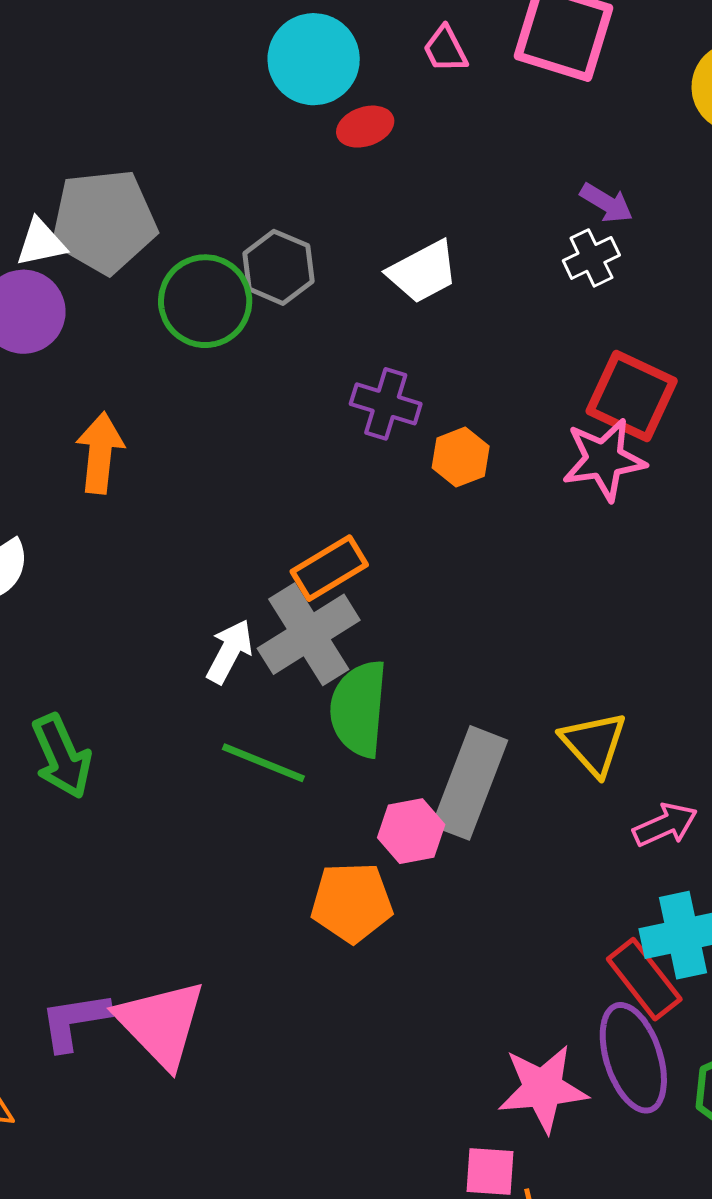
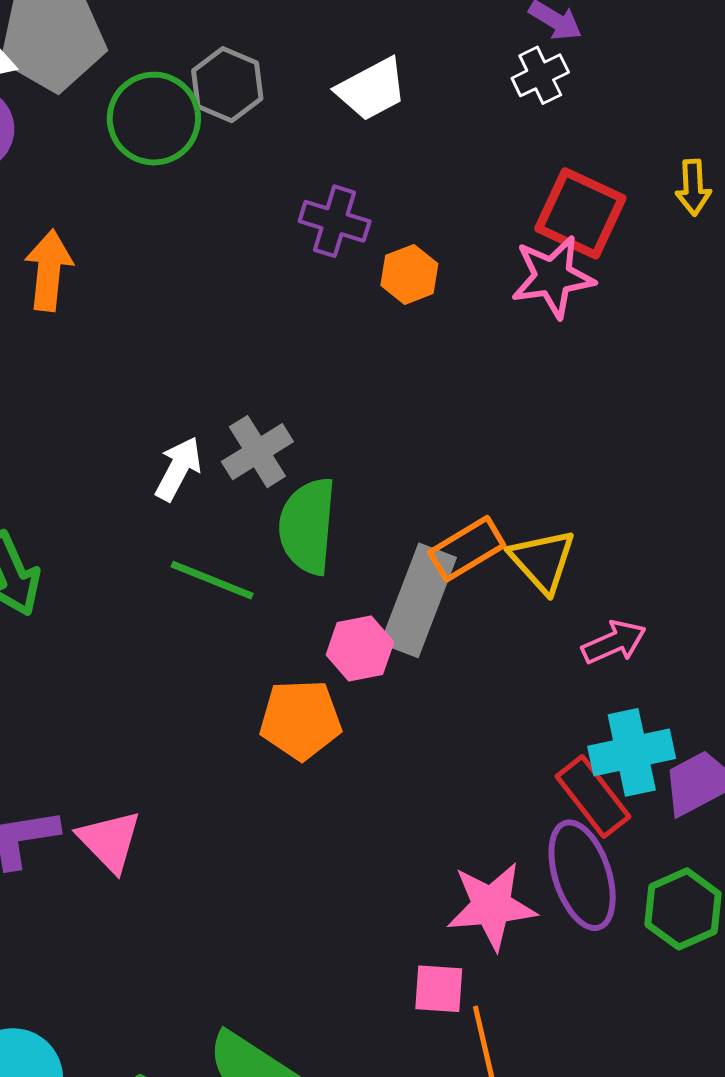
orange rectangle: (329, 568) -> (467, 549), moved
gray cross: (309, 634) -> (257, 452), size x0.7
pink triangle: (161, 1023) -> (110, 841), size x0.7

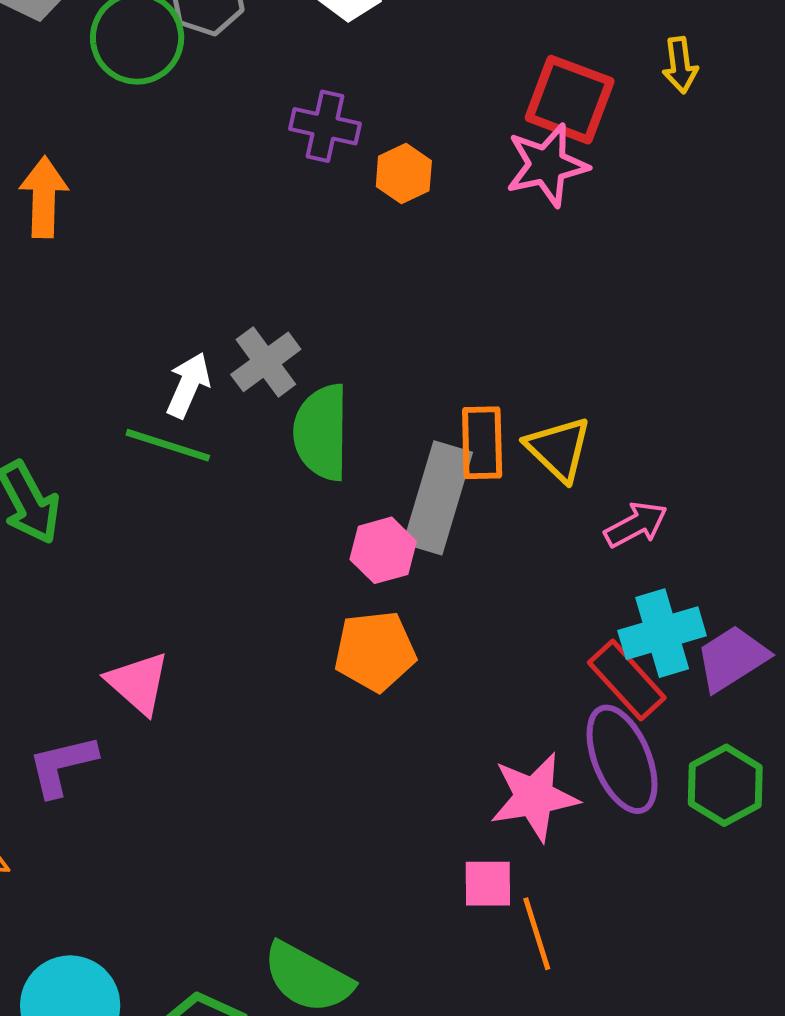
orange rectangle: (467, 549) -> (482, 443), turned -56
green line: (212, 580) -> (168, 445), moved
orange pentagon: (301, 720) -> (375, 651), moved
pink triangle: (110, 841) -> (138, 683), moved

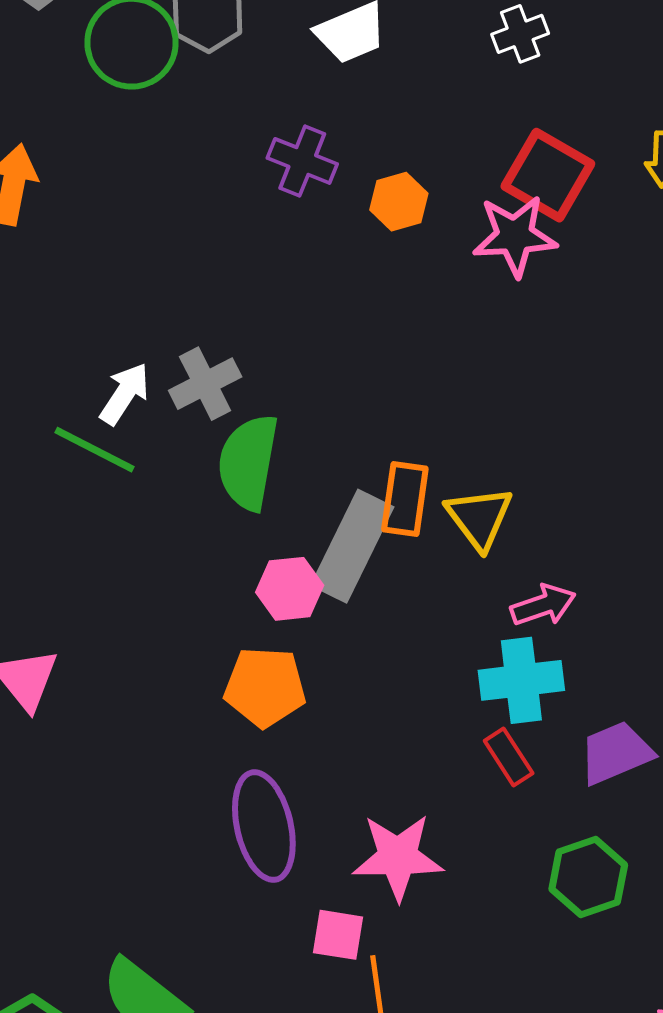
orange hexagon: (404, 174) -> (399, 202), moved
cyan cross: (662, 633) -> (521, 680), moved
red rectangle: (627, 680) -> (509, 757), size x0.7
purple ellipse: (622, 759) -> (264, 826), moved

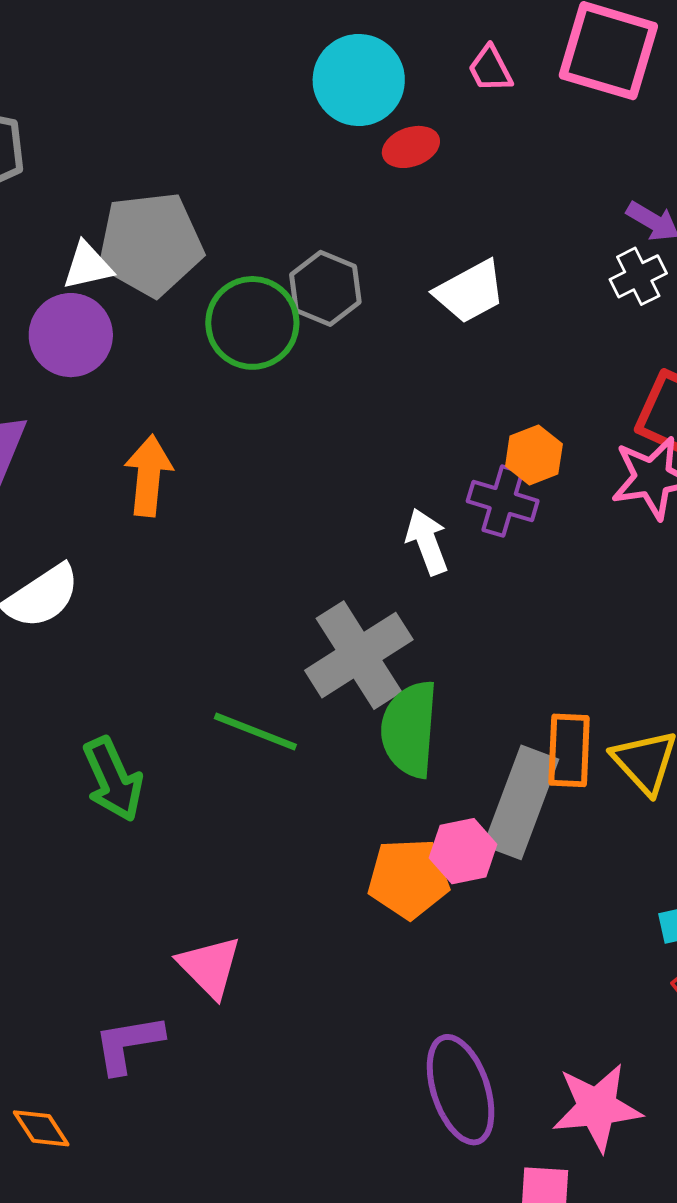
purple cross: (302, 161) -> (503, 501), moved
gray cross: (205, 384) -> (359, 655), size x1.5
white arrow: (125, 394) -> (427, 542), moved, turned -48
orange pentagon: (265, 687) -> (409, 878), moved

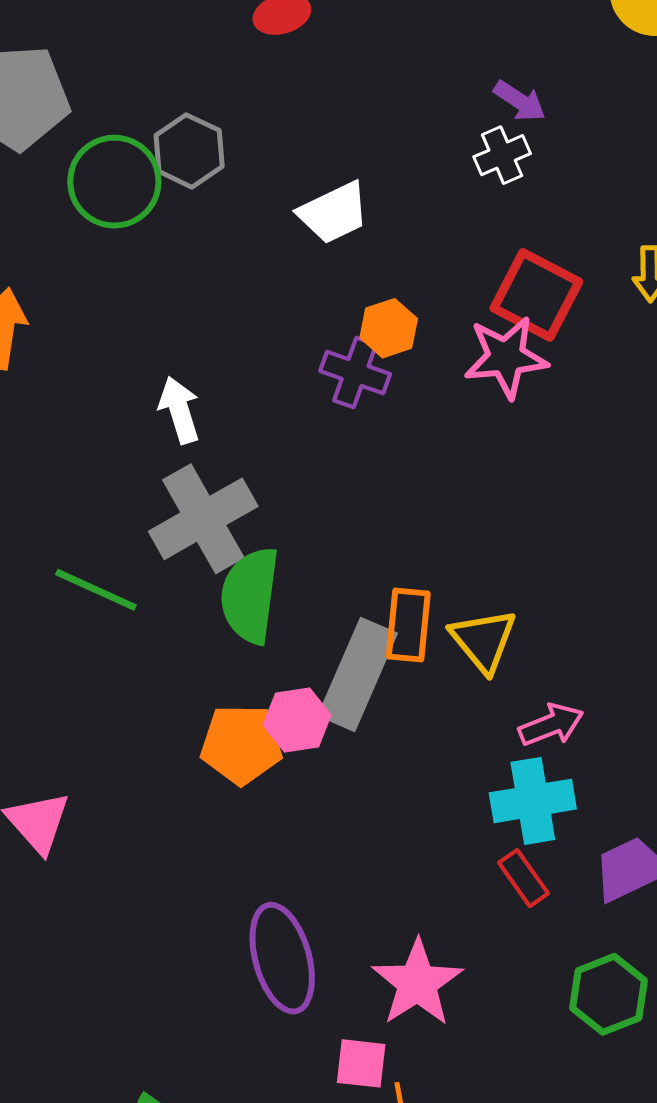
white trapezoid: (470, 292) -> (334, 213), moved
white arrow: (427, 542) -> (179, 410), moved
pink star: (597, 1107) -> (417, 983), turned -30

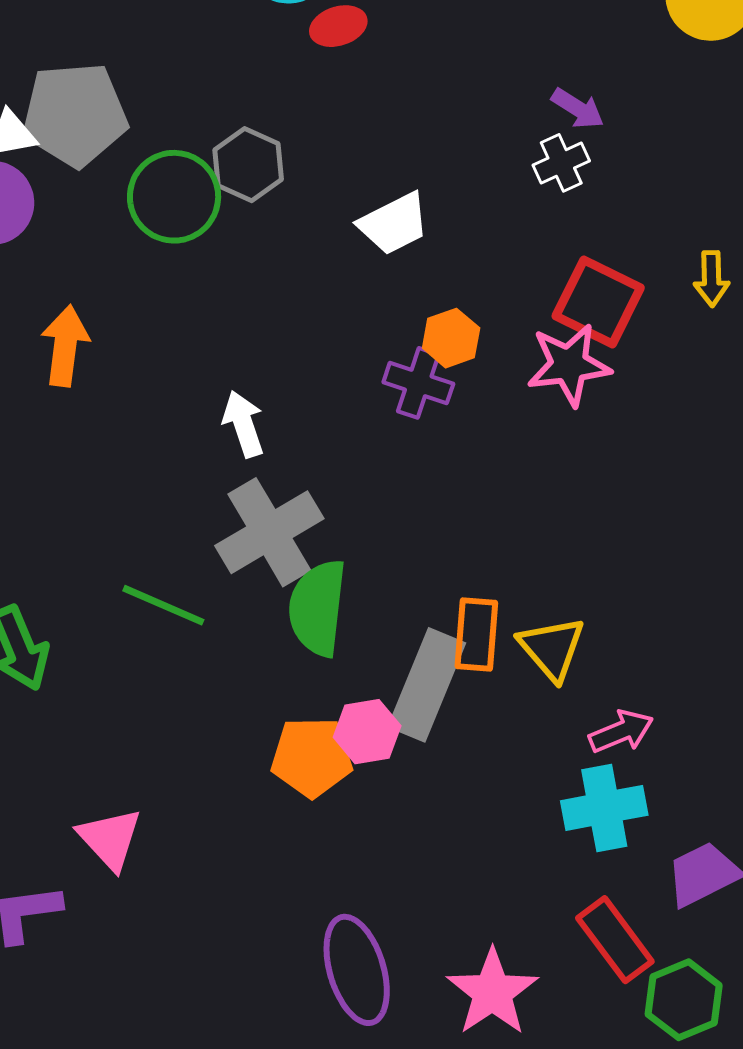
red rectangle: (523, 878) -> (615, 940), moved, size x1.5

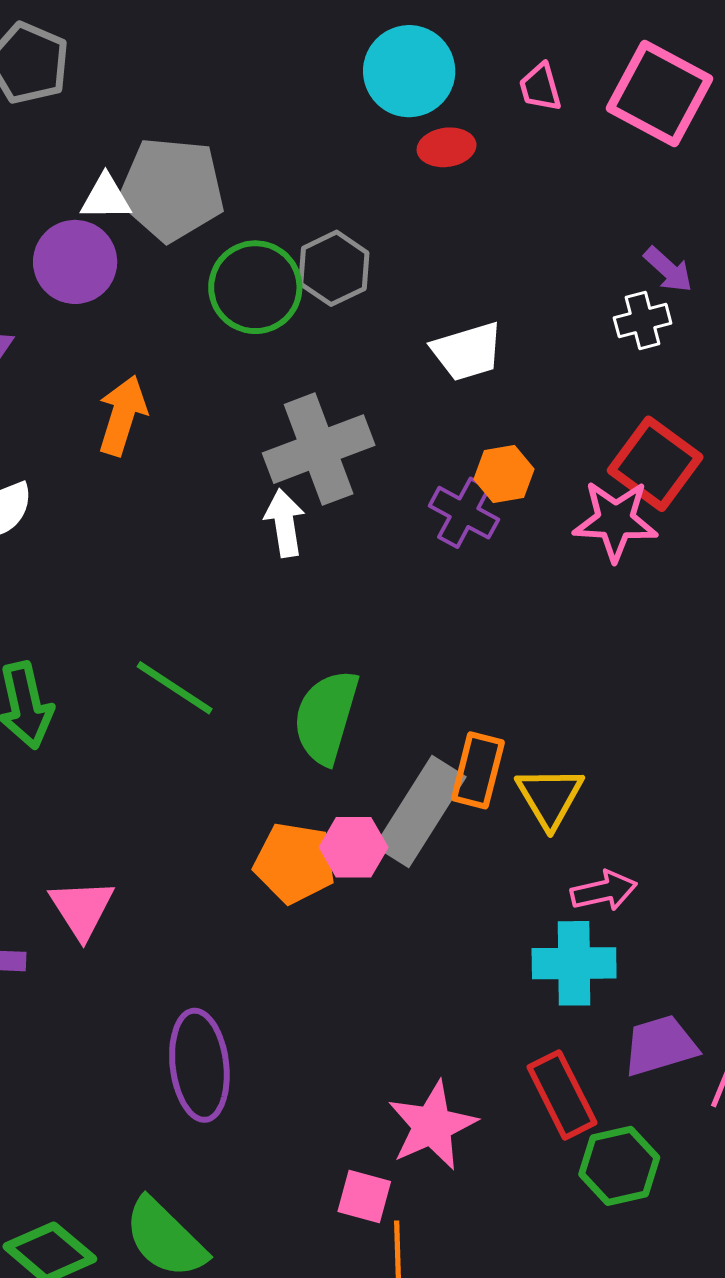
gray cross: (269, 532) -> (319, 449), moved
purple ellipse: (357, 970) -> (199, 1065), moved

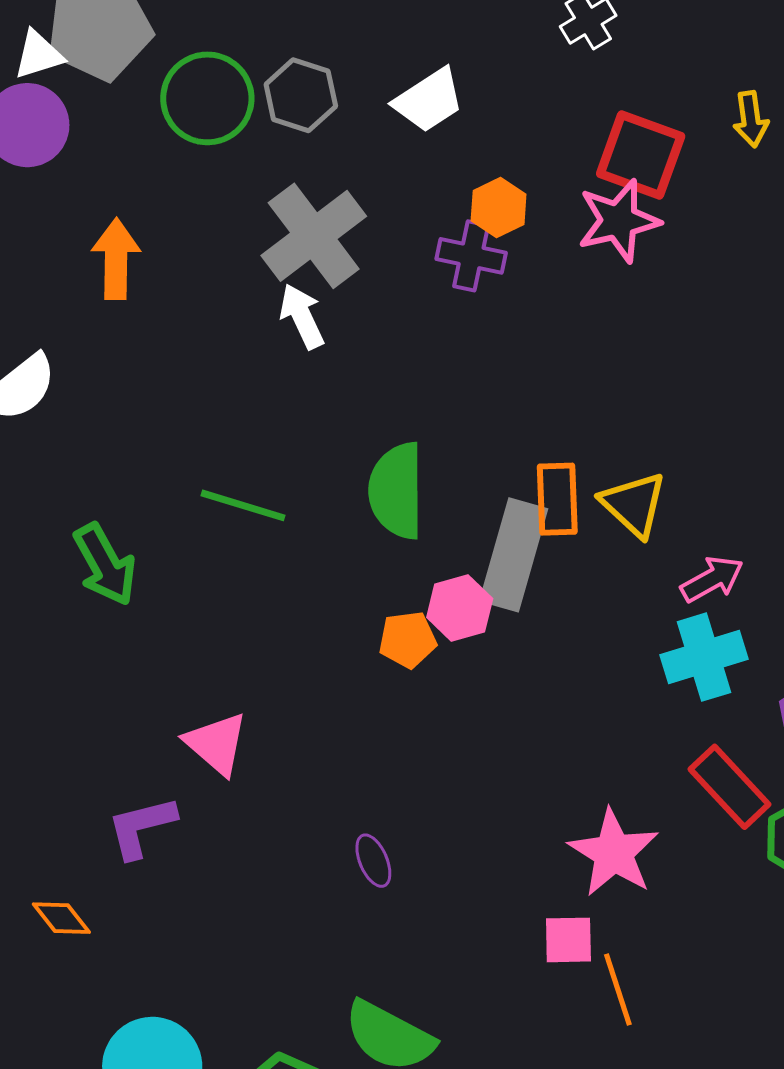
gray hexagon: (334, 268) -> (301, 95), moved
orange pentagon: (295, 863) -> (408, 640), size x0.7
purple ellipse: (199, 1065) -> (373, 861), size x0.5

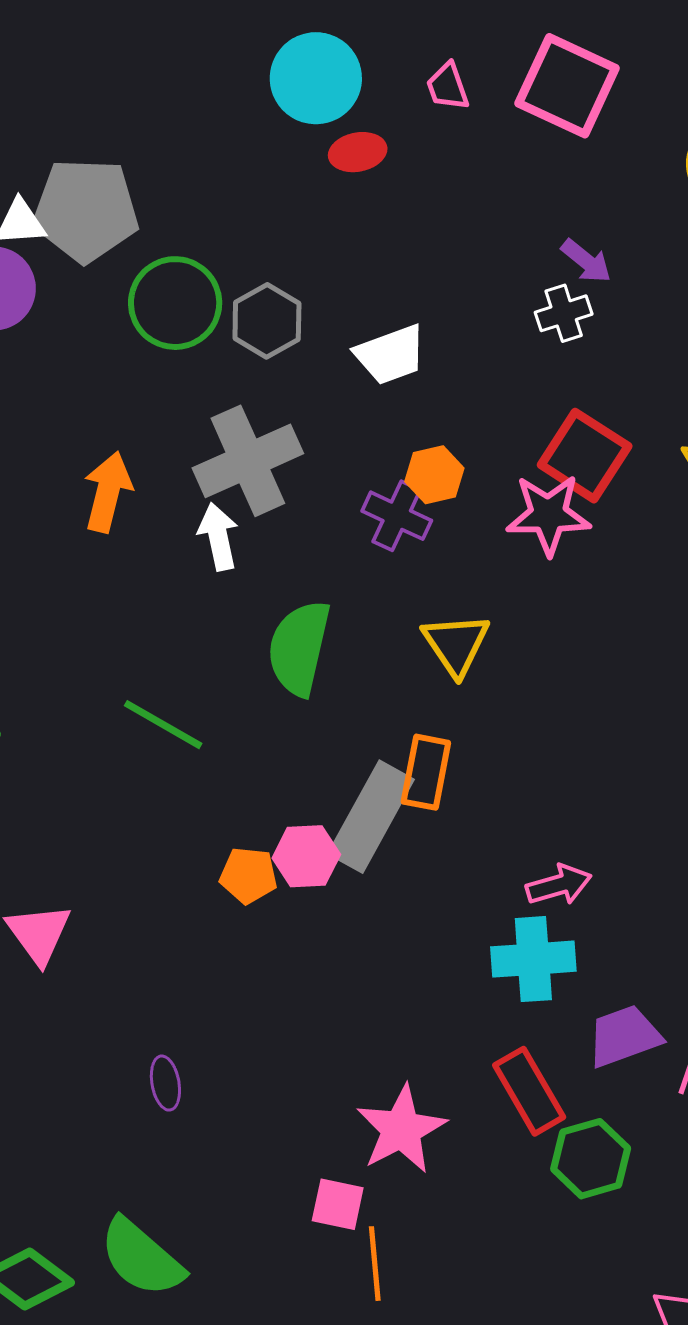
orange arrow: (116, 259) -> (108, 492), moved
green semicircle: (396, 491) -> (299, 648), moved
yellow triangle: (634, 504) -> (456, 644), moved
green line: (243, 505) -> (163, 725), moved

